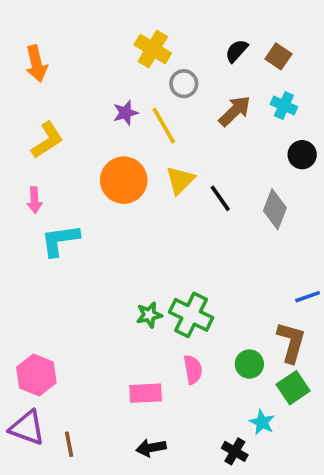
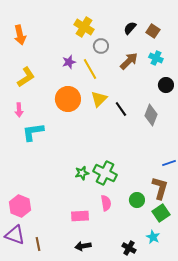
cyan star: (262, 422) -> (153, 237), moved

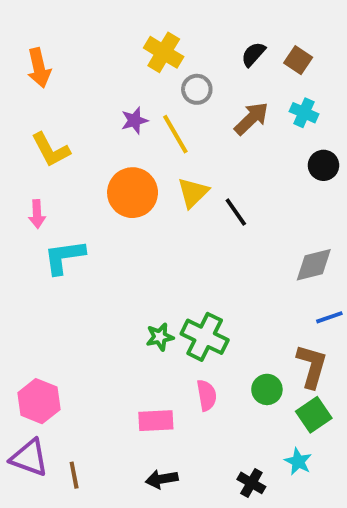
yellow L-shape: (26, 77) -> (51, 150), turned 95
gray diamond: (151, 115) -> (314, 265), moved, turned 55

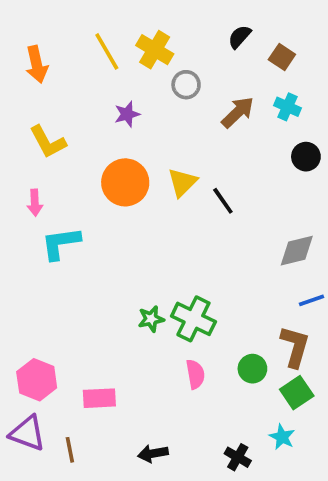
black semicircle: (253, 54) -> (240, 37), moved
yellow line: (175, 134) -> (107, 51), moved
pink rectangle: (156, 421) -> (99, 398), moved

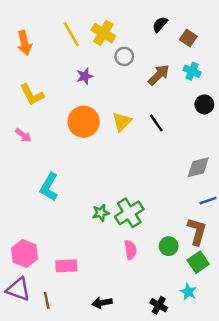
black line: (223, 201) -> (156, 123), moved
pink arrow: (35, 203) -> (23, 135), turned -49
cyan L-shape: (61, 243) -> (49, 187), moved, turned -52
green cross: (193, 319) -> (129, 213), turned 32

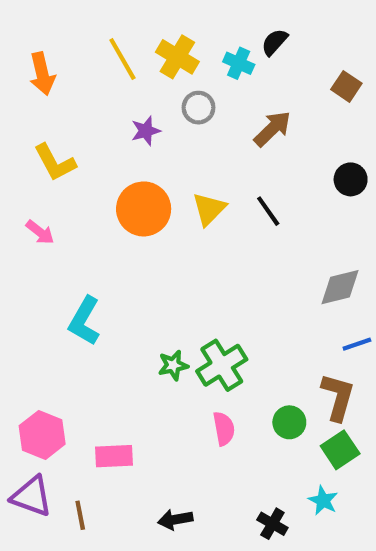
brown square: (188, 38) -> (346, 86), moved
gray circle: (124, 56) -> (198, 108), moved
cyan cross: (192, 71) -> (239, 63), moved

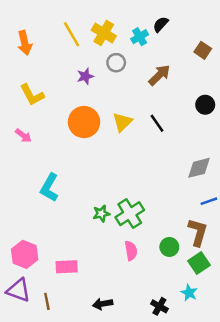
cyan cross: (239, 63) -> (140, 37), turned 35

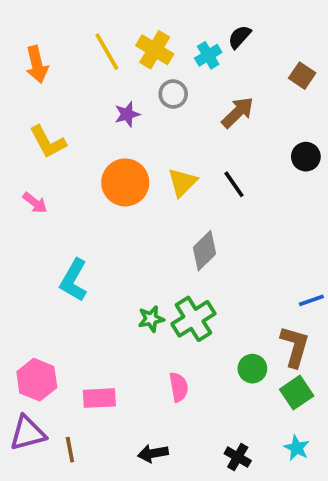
gray diamond: (199, 168) -> (204, 251), moved, turned -30
pink semicircle: (131, 251) -> (179, 387), moved
purple triangle: (18, 290) -> (28, 433), turned -35
cyan star: (189, 293) -> (297, 448), moved

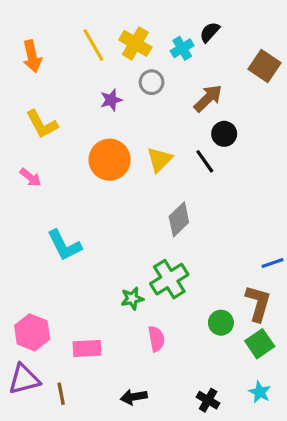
brown square: (302, 76) -> (265, 66), size x1.4
black circle: (306, 157) -> (224, 134), moved
cyan L-shape: (74, 280) -> (64, 245), turned -57
green star: (151, 319) -> (132, 298), moved

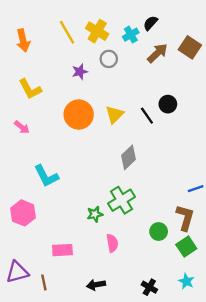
brown arrow: (208, 98) -> (157, 53), moved
black circle: (224, 134) -> (168, 104), moved
pink hexagon: (32, 332) -> (23, 213), moved

